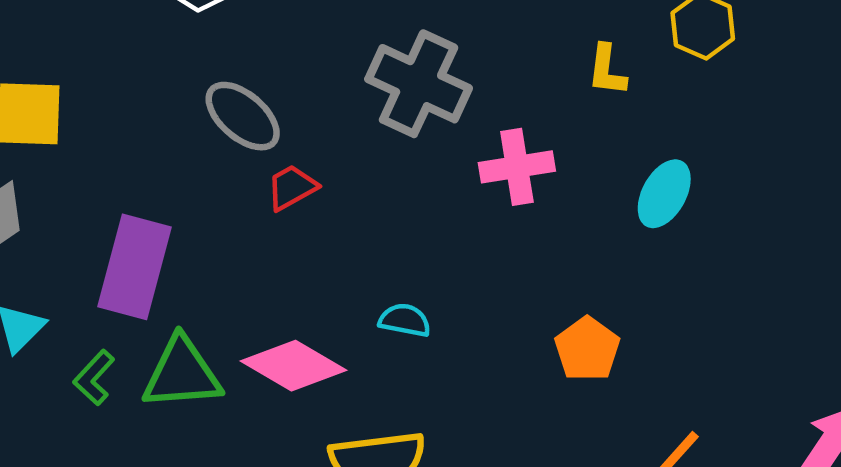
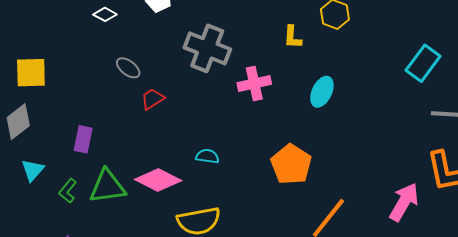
gray ellipse: (243, 116) -> (128, 68), size x0.7
purple rectangle: (135, 267) -> (83, 139), size x0.6
orange pentagon: (587, 349) -> (291, 164), size x1.4

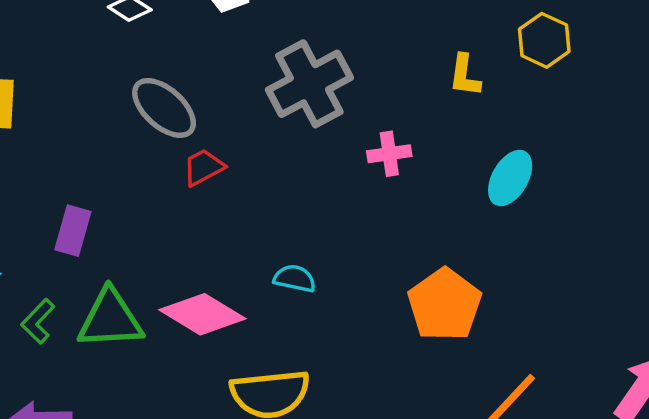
gray cross: (207, 48) -> (309, 84), turned 36
gray ellipse: (128, 68) -> (164, 108), size x1.5
pink cross: (254, 84) -> (389, 154), size x0.7

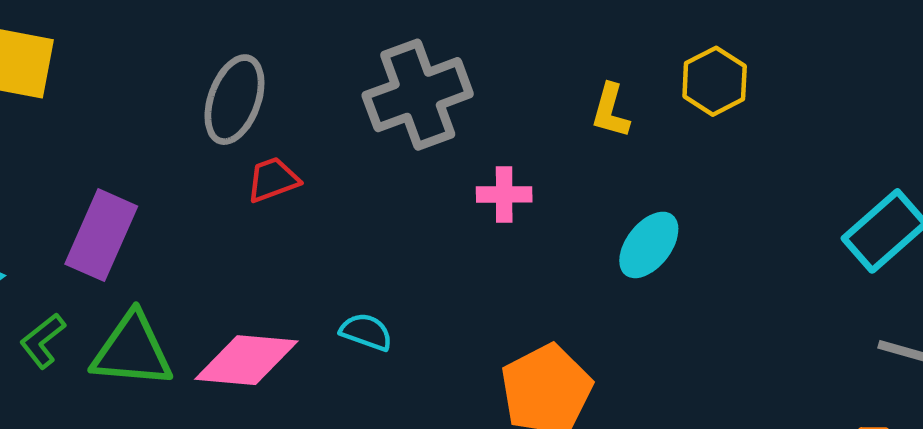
gray ellipse: (164, 108) -> (234, 100), turned 60
purple rectangle: (73, 231) -> (101, 235), size x1.4
pink diamond: (202, 314) -> (246, 360), turned -34

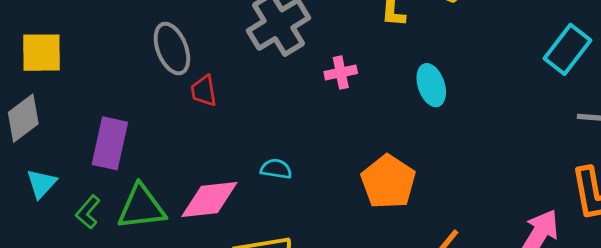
gray ellipse: (234, 100) -> (172, 49), turned -30
red trapezoid: (273, 180) -> (204, 91), turned -68
cyan ellipse: (649, 245) -> (431, 85), turned -45

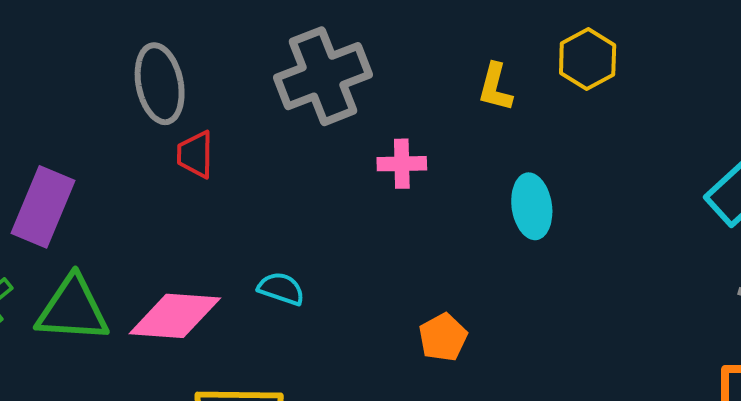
orange pentagon: (388, 182) -> (443, 337), size x0.6

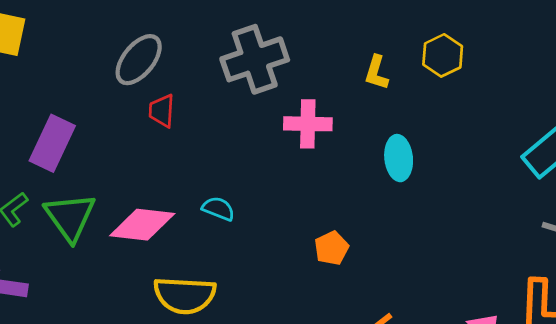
gray ellipse: (160, 84) -> (139, 60), turned 48
pink cross: (402, 164) -> (308, 124), size x1.4
green triangle: (73, 309) -> (70, 217), turned 48

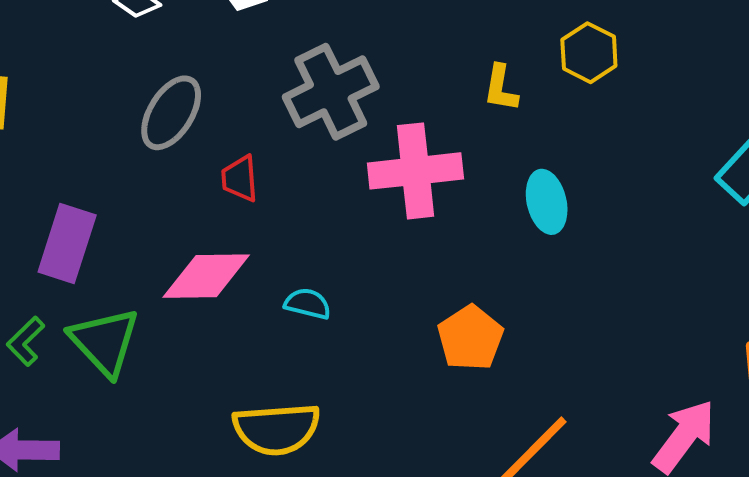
red trapezoid: (162, 111) -> (240, 179), moved
pink cross: (308, 124) -> (415, 171), size x1.4
pink diamond: (142, 225) -> (206, 276), moved
orange pentagon: (332, 248) -> (470, 338), size x1.4

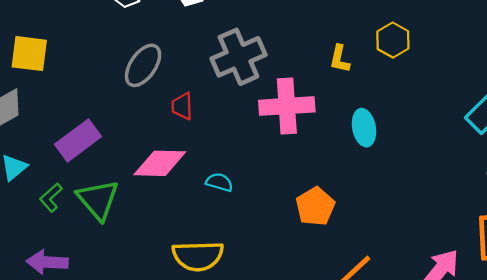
purple rectangle: (67, 243) -> (78, 140), turned 33

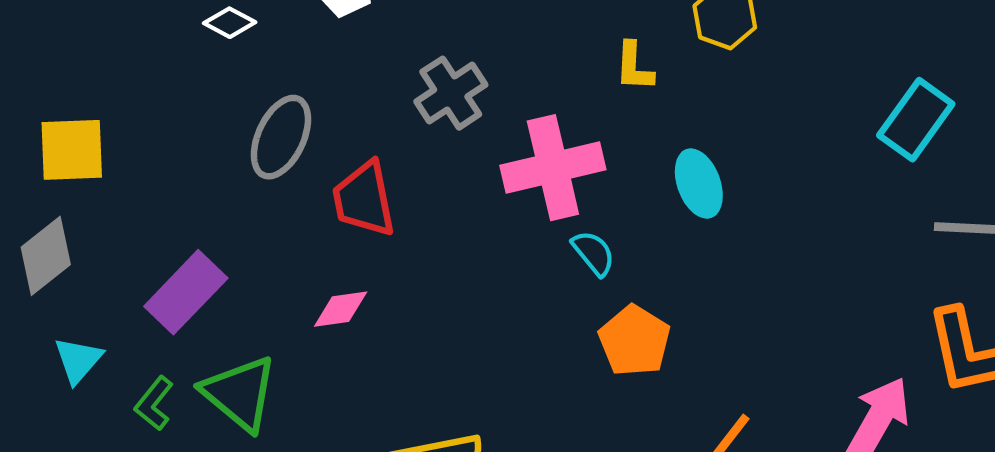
gray cross: (238, 57) -> (451, 93), size x0.7
red trapezoid: (182, 106) -> (364, 199), size x1.5
pink diamond: (160, 163) -> (341, 309), size x0.6
cyan semicircle: (219, 182) -> (594, 253), moved, turned 44

